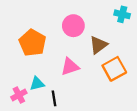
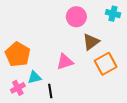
pink circle: (73, 26) -> (76, 17), moved
orange pentagon: (32, 43) -> (18, 54), moved

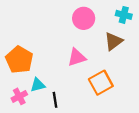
brown triangle: (91, 42) -> (113, 41), moved
pink triangle: (65, 62) -> (77, 57), moved
orange square: (106, 64) -> (101, 83), moved

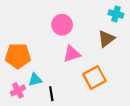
pink circle: (84, 18) -> (62, 25), moved
orange pentagon: (19, 60) -> (18, 56), turned -30

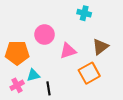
cyan cross: (116, 14) -> (84, 13), moved
pink circle: (62, 25) -> (45, 35), moved
brown triangle: (106, 39) -> (100, 47), moved

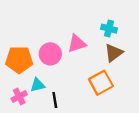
cyan cross: (84, 13) -> (109, 29), moved
pink circle: (45, 35) -> (50, 54), moved
pink triangle: (68, 51) -> (77, 44), moved

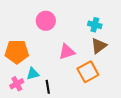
pink triangle: (77, 44) -> (67, 52), moved
pink circle: (50, 54) -> (46, 21), moved

